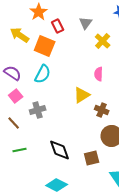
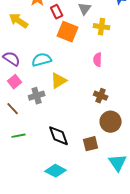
yellow cross: (103, 41) -> (102, 27), turned -35
orange square: (45, 46) -> (68, 32), moved
cyan semicircle: (43, 74) -> (42, 60), turned -132
yellow triangle: (82, 95) -> (59, 81), moved

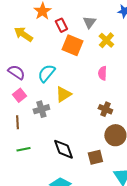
yellow cross: (102, 27) -> (106, 40), turned 35
cyan semicircle: (42, 60) -> (46, 73), turned -36
brown line: (13, 109) -> (17, 122), turned 40

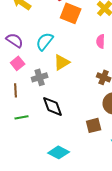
black diamond: (63, 149) -> (53, 106), moved

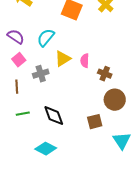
pink semicircle: (101, 41) -> (85, 61), moved
black diamond: (53, 106) -> (54, 116), moved
cyan diamond: (59, 152) -> (46, 149), moved

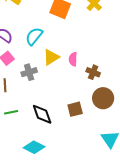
brown square: (95, 122) -> (75, 109), moved

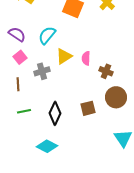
black diamond: (42, 114) -> (55, 113), turned 45

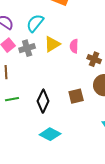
gray cross: (42, 71) -> (27, 48), moved
cyan diamond: (47, 146) -> (50, 134), moved

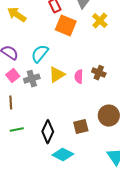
brown cross: (94, 59) -> (99, 73), moved
cyan diamond: (50, 134) -> (63, 155), moved

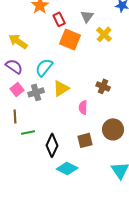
yellow arrow: (17, 15) -> (18, 41), moved
pink semicircle: (79, 77) -> (83, 107), moved
green line: (17, 130) -> (28, 132), moved

